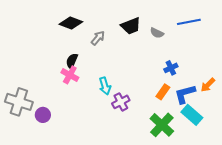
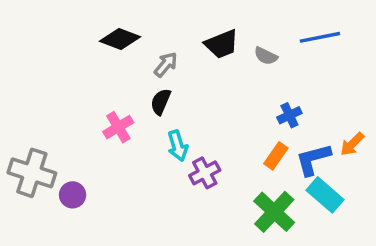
black semicircle: (72, 61) -> (161, 102), moved
pink cross: (70, 75) -> (118, 127), turned 30

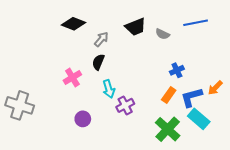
purple circle: (73, 195) -> (83, 119), moved

